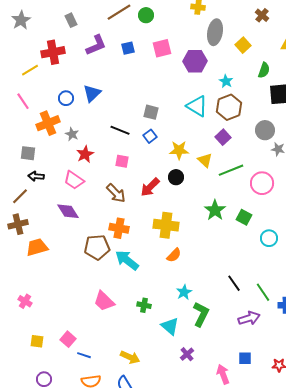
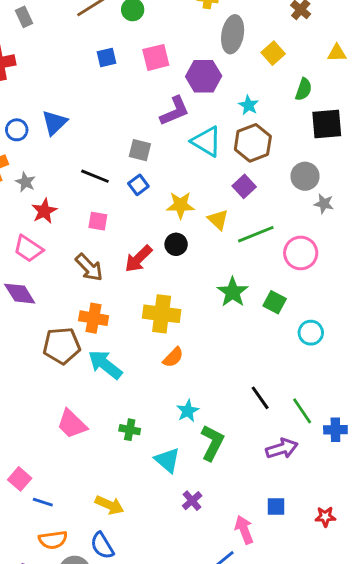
purple L-shape: (96, 45) -> (175, 111), moved

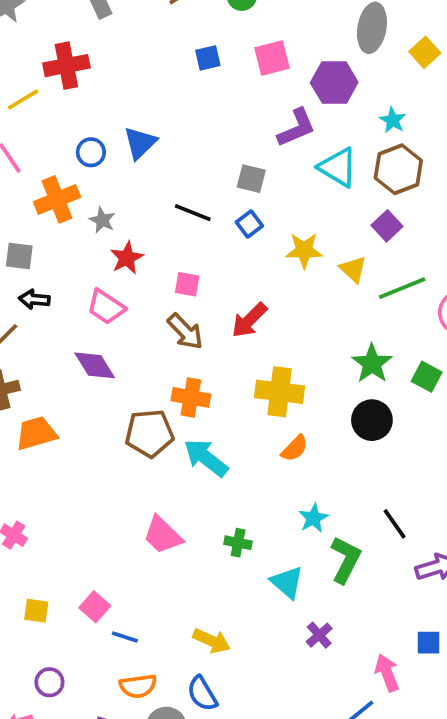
pink square: (98, 221) -> (187, 284), moved
black circle: (176, 244) -> (372, 420), moved, size x1.4
black line: (260, 398) -> (395, 524), moved

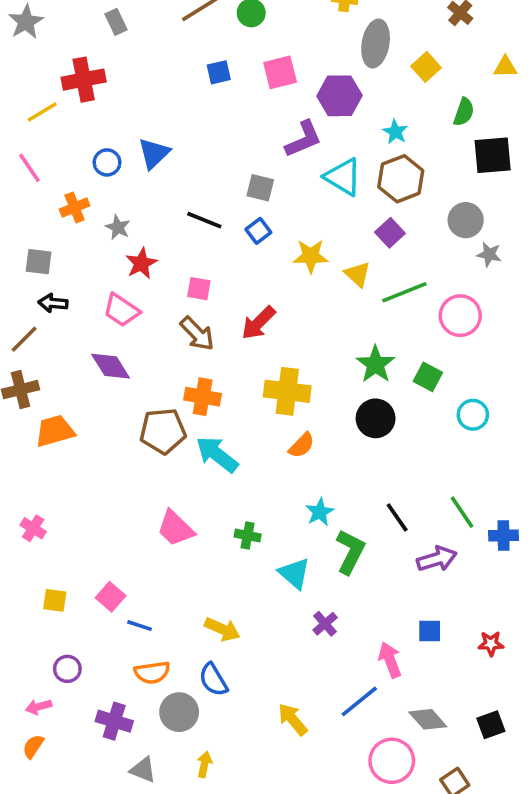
orange cross: (57, 199) -> (75, 207), size x0.7

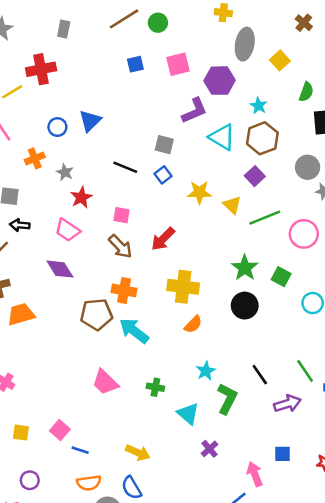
gray rectangle: (116, 22) -> (64, 29), turned 36

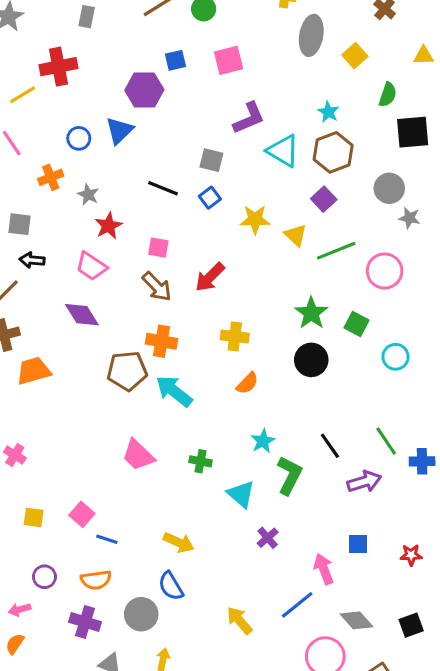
purple hexagon: (220, 81) -> (144, 90), moved
yellow cross: (183, 287) -> (235, 336), size x0.7
orange semicircle: (89, 483) -> (96, 580), moved

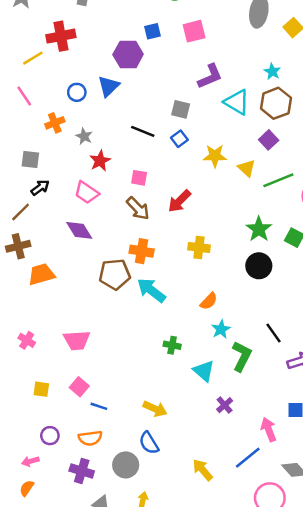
black arrow: (32, 260) -> (40, 188), turned 138
orange semicircle: (247, 383) -> (209, 301), moved
pink trapezoid: (138, 455) -> (77, 340), moved, turned -48

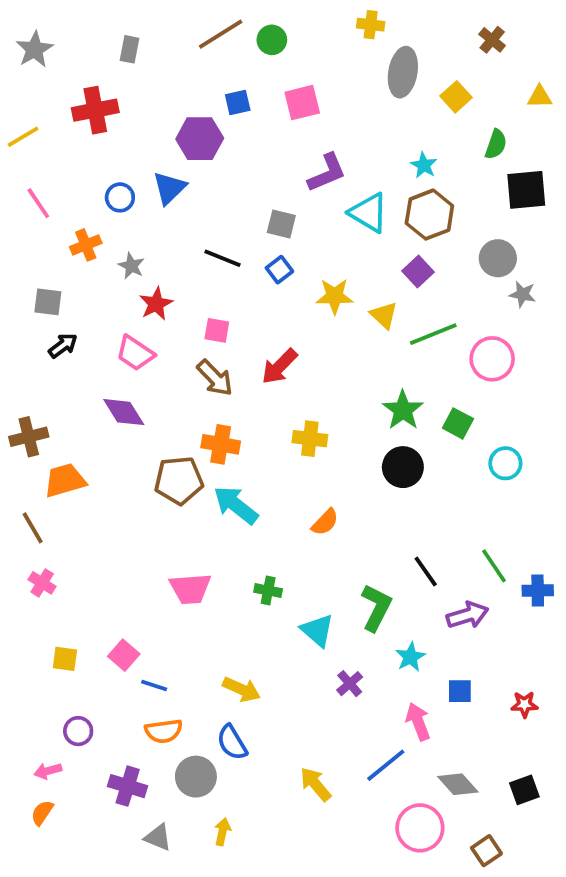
yellow line: (33, 58) -> (23, 137), moved
brown line: (21, 212) -> (33, 528), moved, turned -75
cyan star: (221, 329) -> (410, 657), moved
pink trapezoid: (77, 340) -> (190, 589), moved
orange semicircle: (90, 438) -> (164, 731), moved

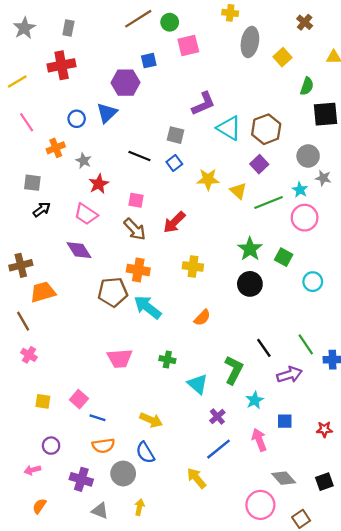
gray rectangle: (129, 49) -> (68, 28), moved
pink square: (302, 103) -> (188, 45), moved
cyan star: (424, 165) -> (300, 190), moved
blue line: (386, 765) -> (219, 449), moved
orange semicircle: (42, 813) -> (39, 506), moved

